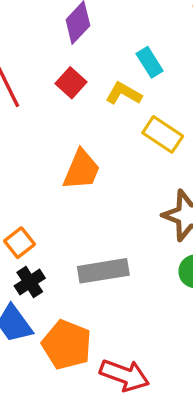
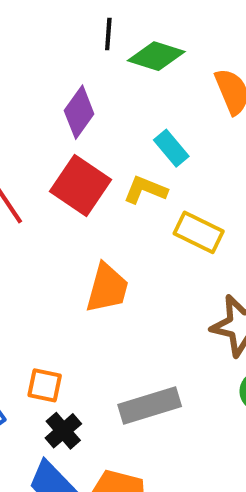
red square: (71, 83) -> (80, 185), size x1.6
orange square: (19, 243) -> (45, 385), turned -32

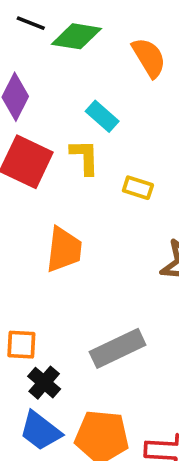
black line: (108, 34) -> (31, 23), turned -64
yellow L-shape: (145, 190) -> (85, 157), turned 75
yellow rectangle: (199, 232) -> (138, 188), size x0.7

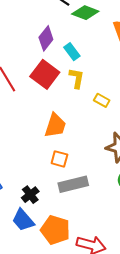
cyan rectangle: (102, 116) -> (72, 52), moved
orange square: (21, 345) -> (59, 159), moved

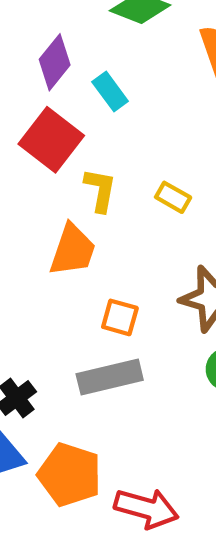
yellow L-shape: (77, 78) -> (100, 190), moved
orange square: (59, 159) -> (120, 317), moved

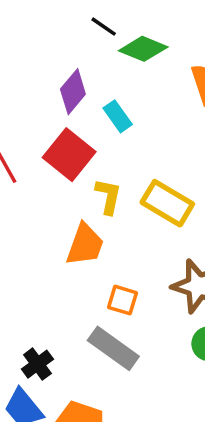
yellow rectangle: (173, 197) -> (167, 203), size x1.8
gray rectangle: (110, 377) -> (113, 348), turned 48

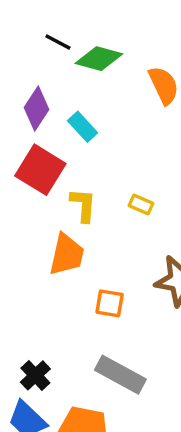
yellow rectangle: (167, 203) -> (141, 204), size x0.5
gray rectangle: (113, 348) -> (120, 375), moved

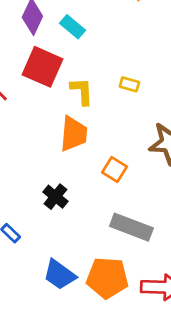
orange square: (110, 303) -> (115, 169), turned 30
black cross: (35, 375) -> (55, 197), moved

